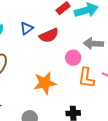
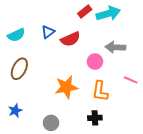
orange L-shape: (86, 78) -> (100, 91), moved

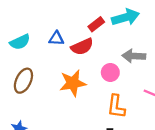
red rectangle: (85, 12) -> (96, 24), moved
blue triangle: (48, 32) -> (56, 38), turned 40
orange star: (66, 87) -> (73, 83), moved

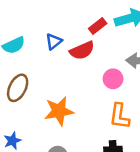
blue triangle: (56, 38) -> (54, 41), turned -42
orange star: (73, 83) -> (59, 111), moved

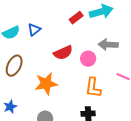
blue triangle: (54, 41) -> (34, 30), moved
red semicircle: (82, 50) -> (63, 53), moved

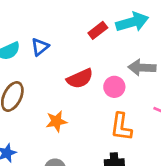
orange star: (46, 84) -> (56, 121), size x0.7

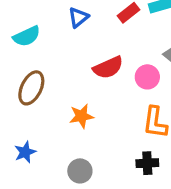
blue triangle: (40, 47) -> (78, 17), moved

